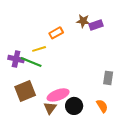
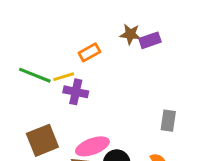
purple cross: (16, 59) -> (76, 92), moved
green line: (31, 62) -> (35, 75), moved

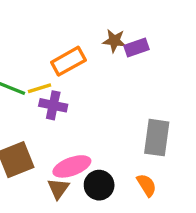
orange rectangle: (89, 52) -> (68, 61), size x1.4
gray rectangle: (168, 121) -> (157, 138), size x1.5

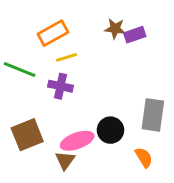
orange rectangle: (68, 61) -> (53, 33), moved
yellow line: (40, 88) -> (67, 57), moved
black circle: (99, 185) -> (110, 130), moved

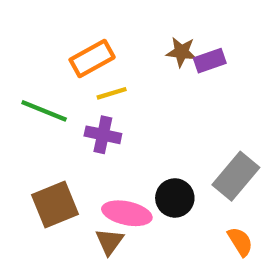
gray rectangle: (153, 115) -> (236, 176), turned 32
pink ellipse: (77, 141) -> (127, 213), turned 32
orange semicircle: (144, 157) -> (240, 242), moved

